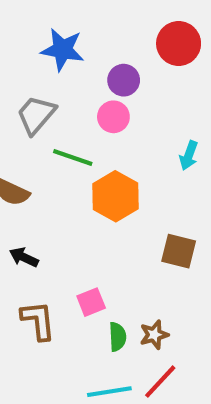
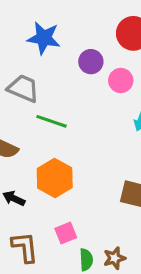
gray trapezoid: (36, 115) -> (23, 88), turned 72
pink circle: (113, 117) -> (121, 80), moved
orange hexagon: (115, 196) -> (55, 178), moved

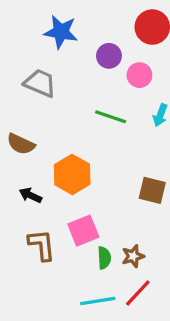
green line: (52, 121) -> (111, 117), moved
pink square: (66, 233) -> (83, 231), size x1.4

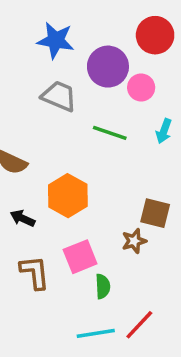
purple circle: (109, 56) -> (108, 67), size x1.5
gray trapezoid: (40, 83) -> (59, 96), moved
brown star: (133, 256) -> (134, 241), moved

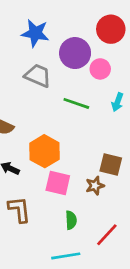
pink square: (80, 257) -> (58, 183), moved, turned 35
red line: (139, 325) -> (107, 235), moved

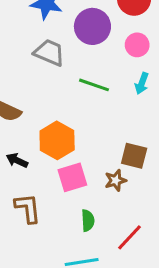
pink circle: (100, 69) -> (137, 45), moved
pink square: (58, 183) -> (72, 177), turned -30

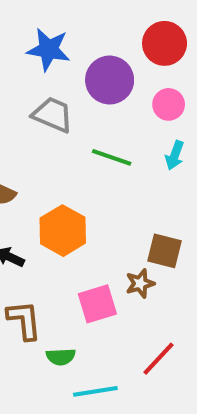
pink square: (72, 177) -> (97, 304), moved
green semicircle: (88, 220) -> (61, 357), moved, turned 90

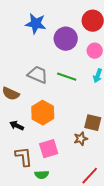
gray trapezoid: (53, 115) -> (38, 75), moved
pink square: (97, 304) -> (49, 149), moved

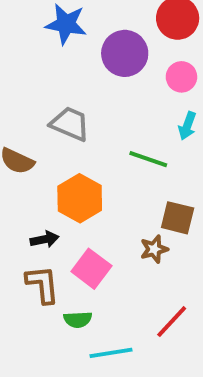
green line: (67, 77) -> (148, 159), moved
black arrow: (17, 126) -> (44, 239), moved, turned 144
pink square: (49, 149) -> (91, 269), turned -36

